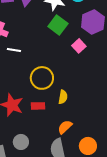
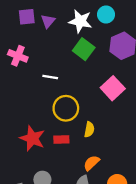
pink square: (79, 46) -> (113, 88), moved, size x1.5
white line: (14, 50) -> (50, 77), moved

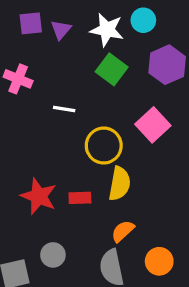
yellow circle: (66, 108) -> (104, 146), moved
yellow semicircle: (89, 129) -> (120, 184), size x1.5

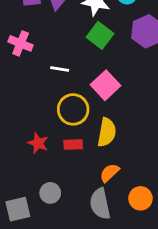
pink square: (153, 125) -> (105, 85), moved
yellow circle: (104, 146) -> (73, 109), moved
red star: (39, 196) -> (38, 143), size x0.7

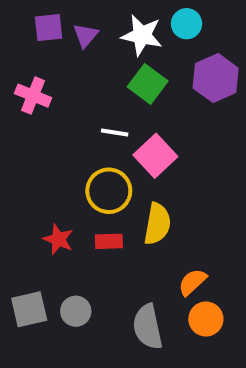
white line: (60, 69) -> (115, 132), moved
orange semicircle: (109, 173) -> (192, 282), moved
gray square: (18, 209) -> (29, 309), moved

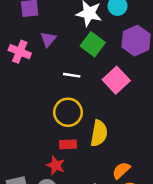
purple triangle: (85, 35) -> (48, 39), moved
pink square: (155, 156) -> (116, 80), moved
red star: (58, 239) -> (56, 165), moved

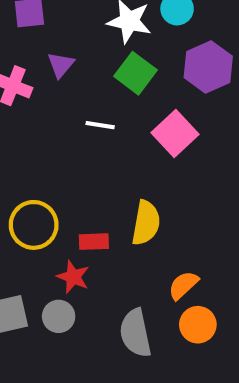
yellow circle: (68, 112) -> (34, 225), moved

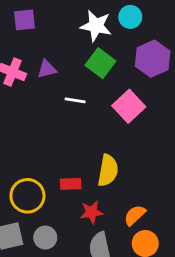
purple triangle: (61, 65) -> (47, 69), moved, turned 36
yellow circle: (34, 225) -> (27, 196), moved
red star: (73, 277) -> (92, 212), moved, turned -30

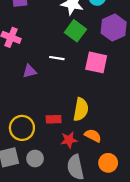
purple triangle: (47, 69) -> (30, 71), moved
pink square: (129, 106) -> (96, 62), turned -35
orange semicircle: (135, 215) -> (93, 136), moved, turned 70

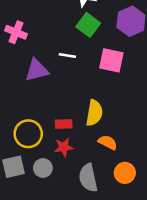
purple triangle: (30, 71) -> (37, 70), size x1.5
red star: (69, 140) -> (64, 147), moved

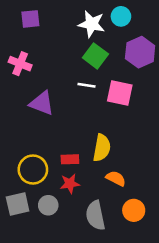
white line: (67, 55) -> (86, 85), moved
purple triangle: (37, 70) -> (42, 103), turned 35

